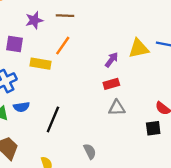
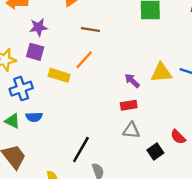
purple star: (34, 20) -> (39, 27), moved
purple arrow: (112, 60) -> (132, 81), turned -91
black line: (53, 119) -> (81, 150), moved
black square: (153, 128) -> (155, 151), moved, turned -35

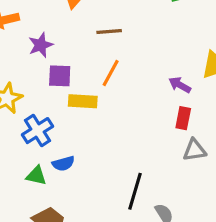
purple square: (35, 52) -> (60, 76), moved
red rectangle: (129, 105) -> (183, 118), turned -56

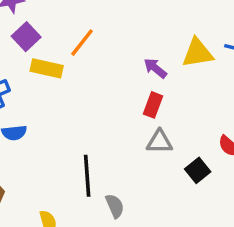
purple square: (60, 76) -> (26, 37), turned 35
black line: (135, 191) -> (87, 176), turned -30

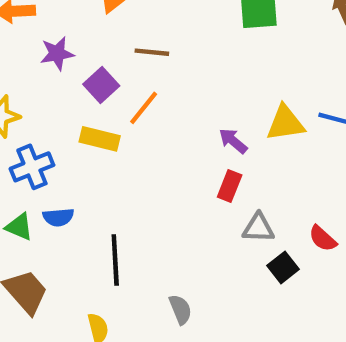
purple square: (26, 37) -> (101, 85), moved
gray triangle: (159, 142) -> (258, 228), moved
black line: (87, 176) -> (115, 260), moved

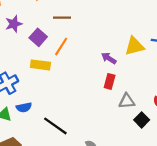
black line: (115, 260) -> (55, 126), turned -45

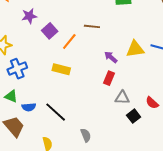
brown line: (62, 18) -> (92, 26), moved
yellow rectangle: (40, 65) -> (61, 69), moved
blue semicircle: (24, 107) -> (29, 107), moved

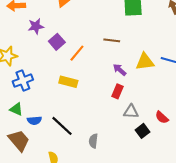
brown line: (92, 26) -> (112, 40), moved
gray semicircle: (86, 135) -> (93, 141), moved, turned -152

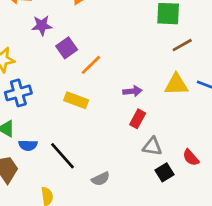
brown line: (112, 40) -> (182, 45), moved, turned -42
purple arrow: (120, 70) -> (132, 91), moved, turned 128
gray semicircle: (93, 141) -> (101, 179), turned -128

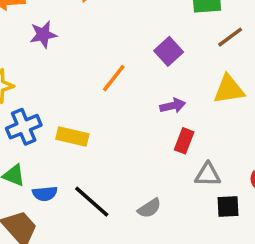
purple square: (67, 48) -> (169, 51), moved
yellow rectangle: (76, 100) -> (72, 137), moved
black square: (164, 172) -> (228, 206), turned 36
gray semicircle: (101, 179) -> (149, 208), moved

